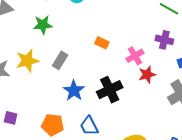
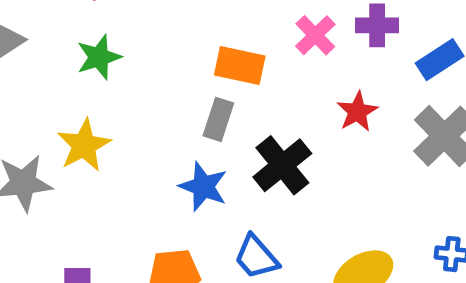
orange rectangle: (102, 43) -> (240, 66), size x1.5
pink cross: (135, 56) -> (315, 35), moved
gray rectangle: (60, 60) -> (218, 119), moved

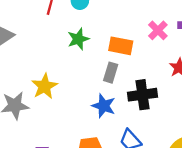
green star: (99, 57) -> (78, 39), moved
black cross: (282, 165) -> (142, 95), turned 32

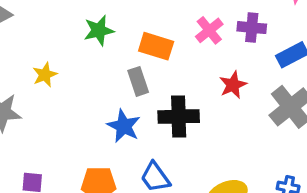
gray rectangle: (111, 73) -> (138, 81), turned -42
yellow star: (44, 86) -> (45, 75), moved, size x0.7

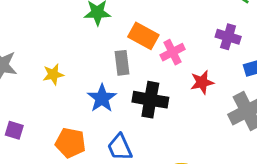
pink cross: (209, 30) -> (173, 52), moved
yellow star: (45, 75) -> (53, 74), moved

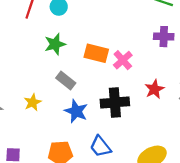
gray rectangle: (122, 63) -> (66, 81), moved, turned -30
red star: (202, 82) -> (154, 89), moved

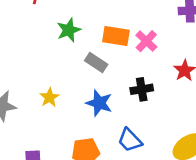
gray rectangle: (66, 81) -> (96, 63), moved
black cross: (115, 102) -> (142, 89), size x0.7

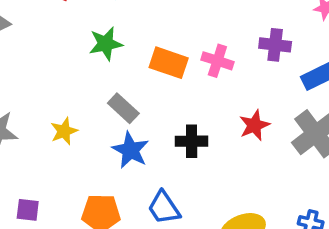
pink cross: (146, 41) -> (217, 61), moved, turned -35
gray rectangle: (96, 63) -> (123, 108), moved

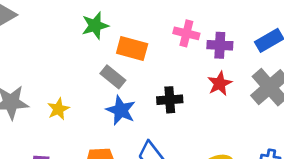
purple cross: (275, 45) -> (220, 45), moved
orange rectangle: (169, 63) -> (132, 49), moved
yellow star: (64, 131) -> (58, 109), moved

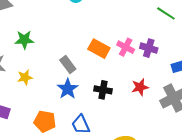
green star: (95, 26) -> (24, 40), moved
purple cross: (220, 45) -> (149, 48), moved
orange rectangle: (132, 49) -> (99, 49), moved

